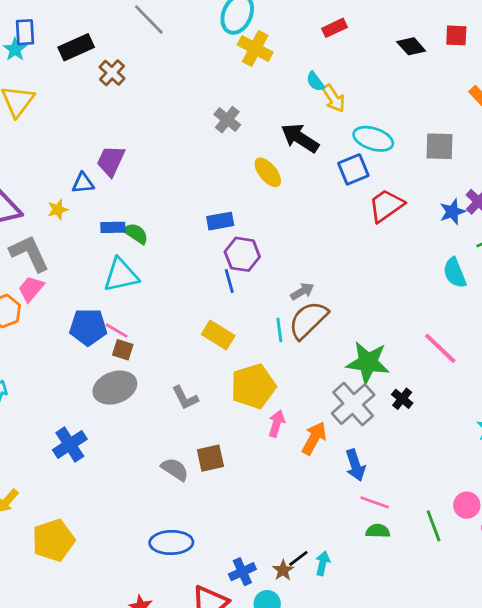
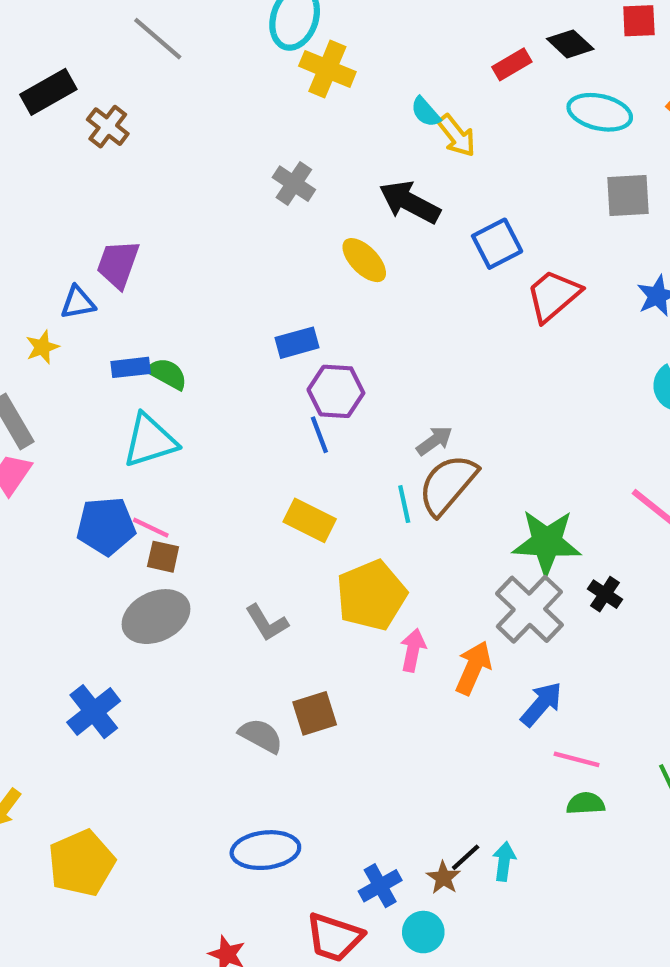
red rectangle: (334, 28) -> (512, 64), moved
cyan ellipse: (373, 139) -> (600, 112), moved
blue arrow: (355, 465) -> (541, 704), turned -116

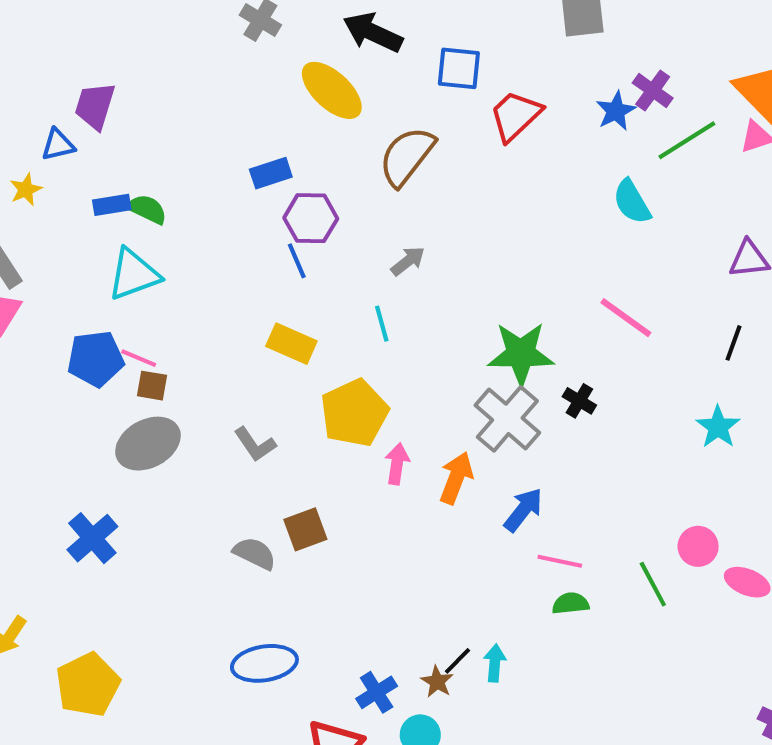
blue square: (497, 244) -> (459, 68), turned 36
yellow ellipse: (364, 260) -> (332, 90), size x1.4
brown semicircle: (448, 485) -> (407, 156), moved

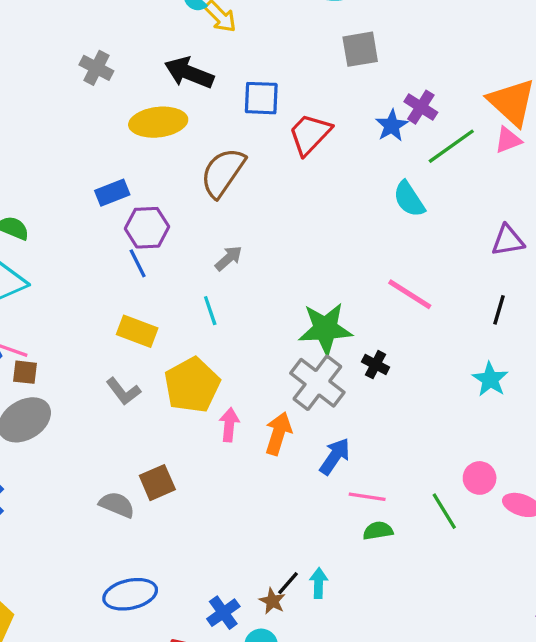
yellow ellipse: (332, 90) -> (158, 122), turned -46
gray L-shape: (255, 444) -> (123, 391), moved

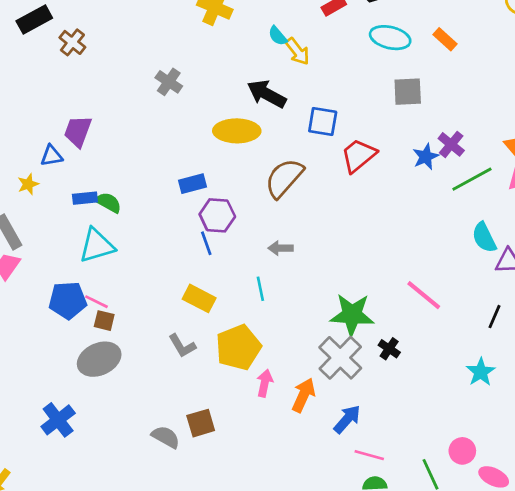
gray cross: (96, 68) -> (169, 82), moved
cyan semicircle: (409, 199) -> (484, 238), moved
gray arrow: (229, 258) -> (280, 248), turned -145

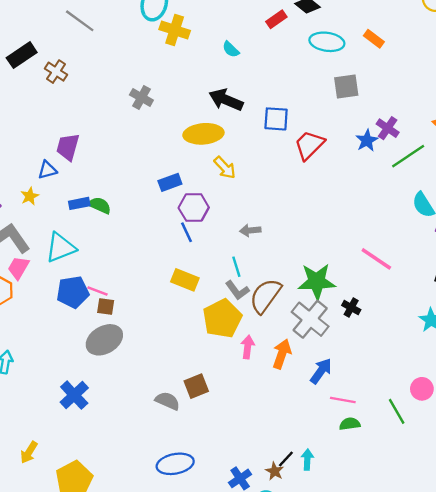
yellow arrow: (298, 51) -> (225, 168), moved
brown semicircle: (284, 178) -> (265, 296), moved
cyan triangle: (97, 246) -> (61, 248), moved
gray L-shape: (182, 346) -> (237, 290), moved

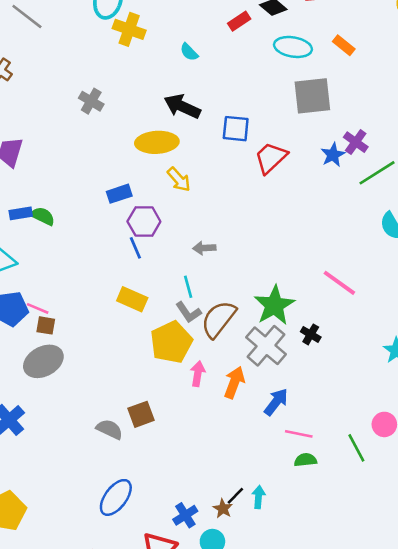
gray square: (346, 87) -> (312, 96), size x1.4
green star: (317, 282) -> (274, 305), turned -30
blue ellipse: (175, 464) -> (116, 497), turned -44

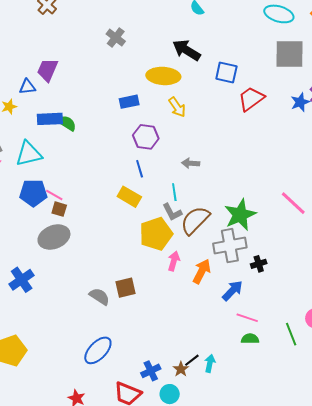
blue rectangle: (119, 194) -> (129, 102), moved
blue rectangle: (21, 213) -> (50, 119), size x1.4
blue line: (135, 248) -> (140, 169), moved
black cross: (311, 334) -> (259, 264), moved, turned 35
gray cross: (266, 346) -> (230, 246), turned 32

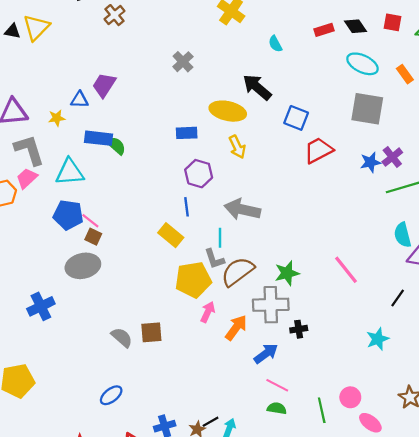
gray arrow: (191, 163) -> (242, 209), size x1.8
green star: (240, 215) -> (287, 273), size x0.7
blue ellipse: (98, 350) -> (111, 395), size x0.7

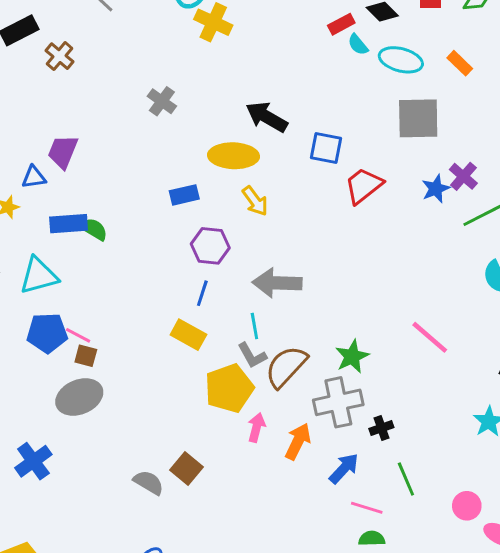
cyan semicircle: (275, 44) -> (358, 44), moved
blue line: (186, 207) -> (202, 293), turned 36
brown square: (151, 332) -> (187, 469), turned -35
green line: (322, 410) -> (406, 479), moved

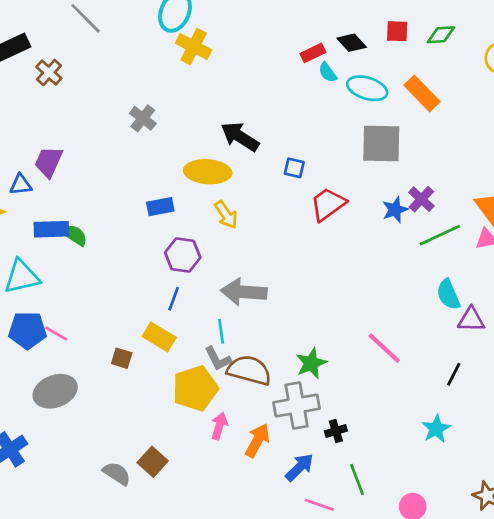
orange rectangle: (460, 63) -> (422, 93), size x1.5
blue square: (326, 148) -> (294, 168), size x0.7
brown square: (86, 356) -> (122, 358), moved
brown semicircle: (286, 367) -> (249, 370), turned 60

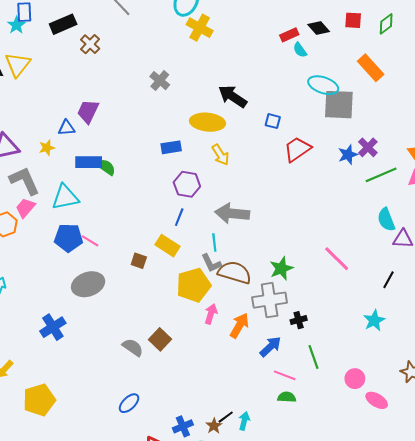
green diamond: (441, 35) -> (386, 24), turned -35
cyan ellipse: (367, 88) -> (323, 85), moved

